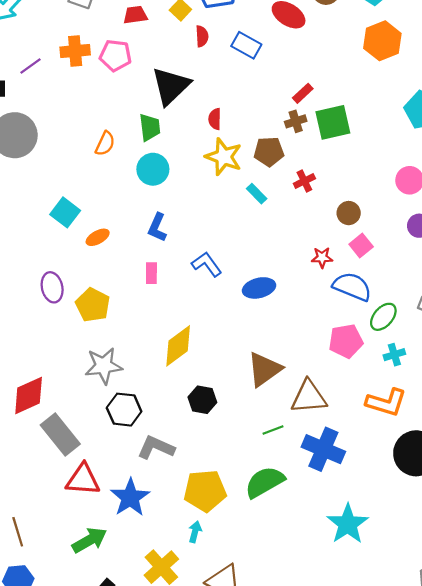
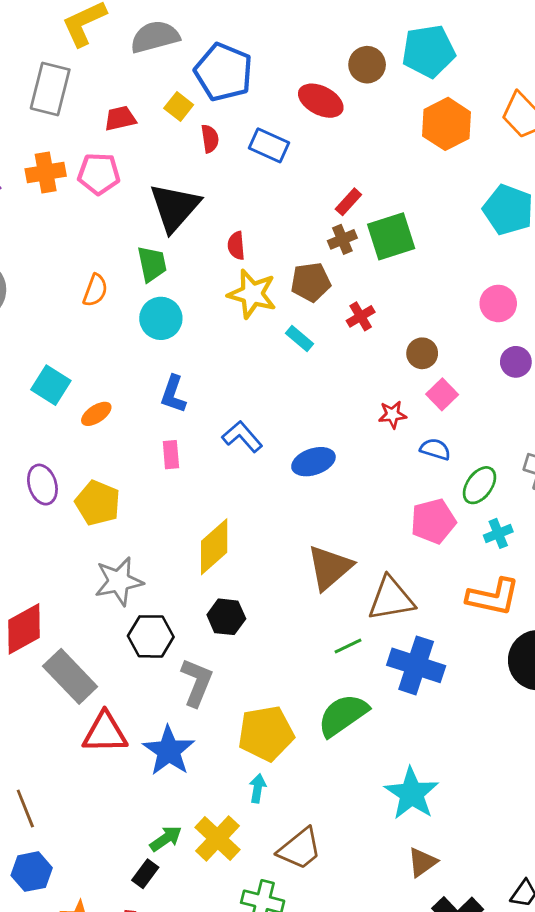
blue semicircle: (352, 287) -> (435, 449), size x0.6
black hexagon: (202, 400) -> (226, 617), moved
gray L-shape: (156, 448) -> (197, 682), turned 93
cyan star: (348, 524) -> (412, 794), moved
green arrow: (89, 540) -> (166, 839), moved, size x0.7

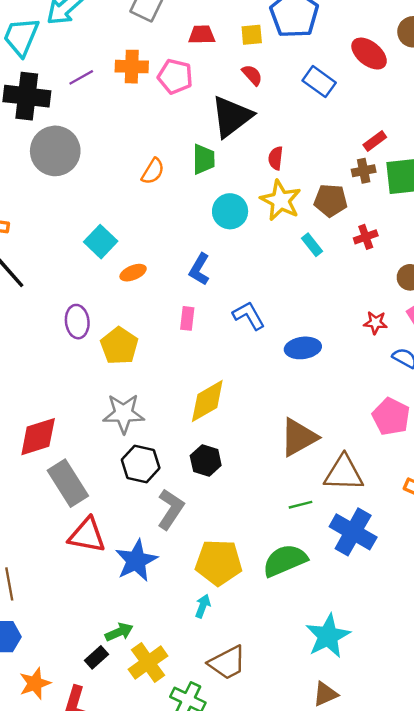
yellow square: (179, 107) -> (252, 35), turned 35
red semicircle: (210, 139) -> (252, 75), moved, turned -45
cyan circle: (161, 318) -> (230, 211), moved
pink pentagon: (433, 521) -> (391, 417), turned 30
yellow cross: (217, 838) -> (148, 663), moved

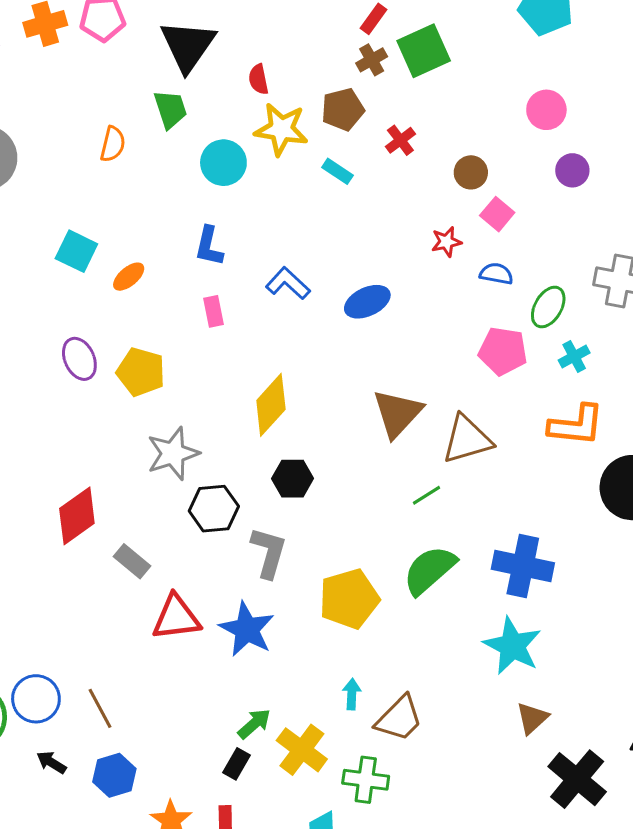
gray rectangle: (68, 483) -> (132, 561), size x0.6
blue cross: (353, 532) -> (523, 566), moved
cyan arrow: (203, 606) -> (352, 694), moved

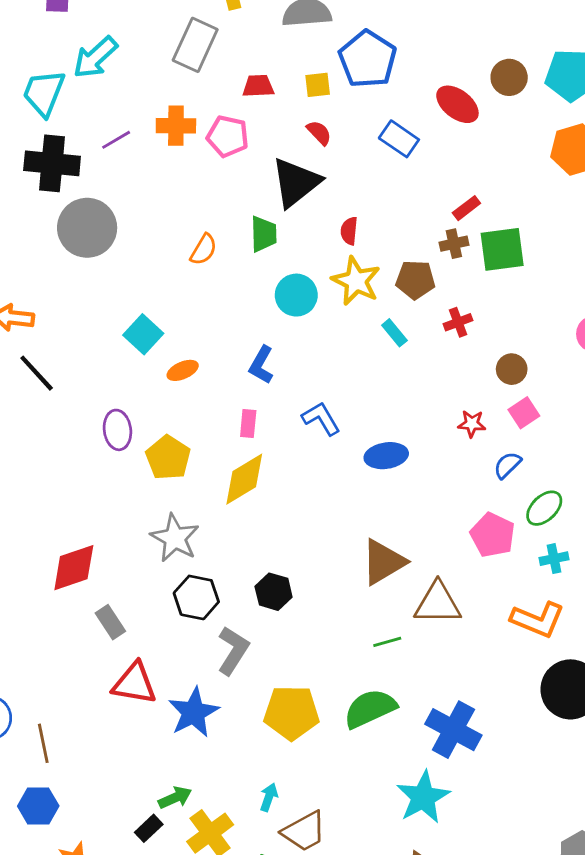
blue semicircle: (496, 274) -> (507, 465), turned -72
yellow diamond: (271, 405) -> (244, 479), moved
gray star: (173, 453) -> (175, 538), turned 30

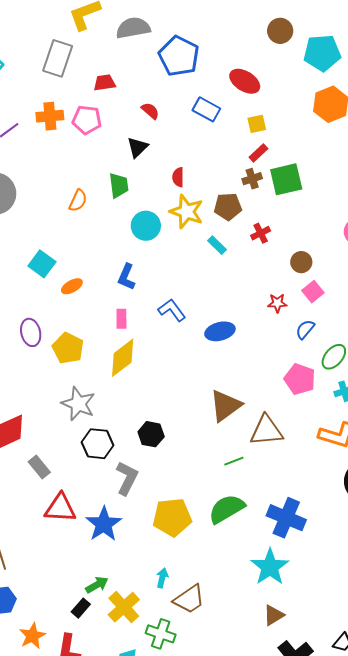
brown circle: (509, 77) -> (280, 31), moved
yellow square: (318, 85) -> (257, 124), moved
black triangle: (296, 183) -> (138, 147), size x0.6

